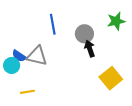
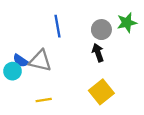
gray circle: (84, 34) -> (101, 30), moved
yellow square: (111, 78) -> (101, 92), moved
yellow line: (27, 92) -> (44, 100), moved

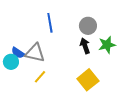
green star: (127, 23) -> (107, 45), moved
yellow line: (44, 100) -> (40, 77), moved, turned -40

